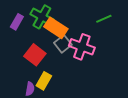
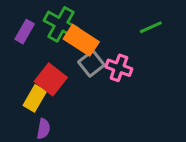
pink cross: (82, 47) -> (119, 68), size x0.7
yellow rectangle: (44, 81) -> (35, 98), moved

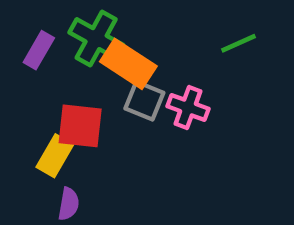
gray square: (91, 63) -> (144, 101), turned -30
red square: (51, 79) -> (80, 126), turned -32

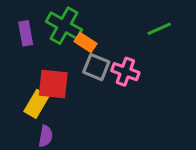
purple rectangle: (39, 50) -> (26, 33), turned -40
orange rectangle: (128, 64) -> (86, 42), size x0.6

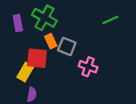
orange rectangle: (86, 42) -> (51, 41), moved, turned 32
pink cross: (125, 72) -> (88, 67), moved

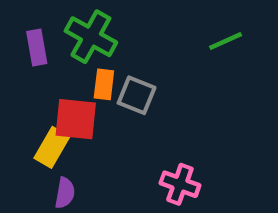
orange rectangle: (51, 41) -> (104, 84), turned 32
pink cross: (88, 67) -> (180, 184), moved

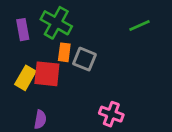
yellow rectangle: (52, 147) -> (25, 78), moved

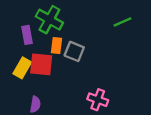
purple rectangle: (23, 30) -> (27, 35), moved

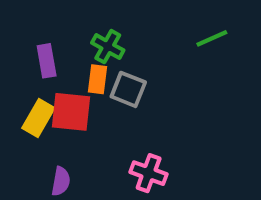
green cross: (49, 20) -> (108, 47), moved, size x0.7
pink cross: (98, 100) -> (149, 173), moved

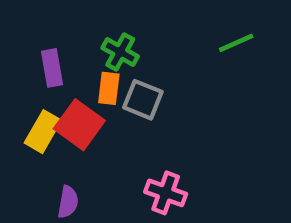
red square: (71, 112) -> (79, 125), turned 30

